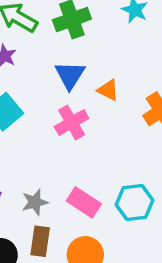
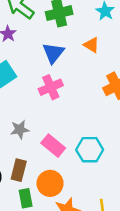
orange triangle: (108, 90) -> (91, 45), moved
gray star: (35, 202) -> (20, 130), moved

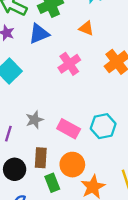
blue triangle: (53, 53) -> (39, 34), moved, turned 40
pink cross: (51, 87) -> (69, 64), moved

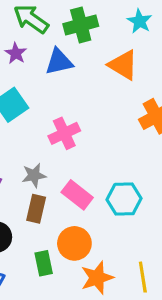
orange triangle: (86, 28) -> (123, 65), size x1.5
pink cross: (69, 64) -> (64, 133), moved
brown rectangle: (41, 158) -> (36, 209), moved

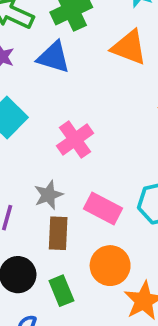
blue triangle: (59, 62) -> (54, 57), turned 40
green rectangle: (44, 263) -> (61, 291), moved

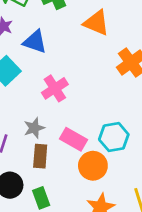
blue triangle: (54, 57) -> (35, 42), moved
orange circle: (110, 266) -> (93, 166), moved

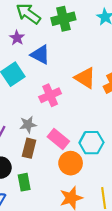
orange triangle: (96, 23) -> (85, 78), moved

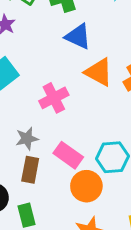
blue triangle: (40, 55) -> (78, 36), moved

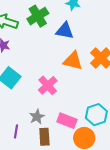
blue triangle: (78, 36) -> (65, 31), moved

